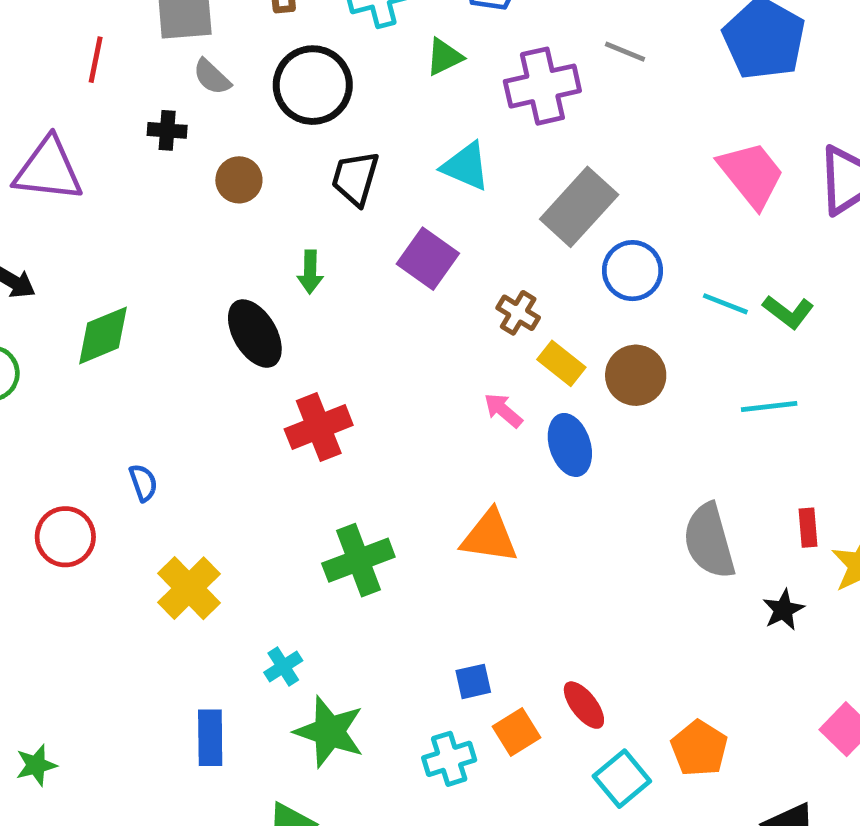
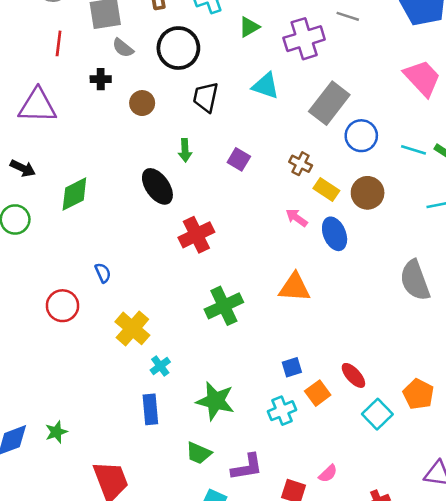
purple square: (428, 259) -> (239, 159), moved, size x0.7
cyan cross: (283, 667) -> (160, 366), moved

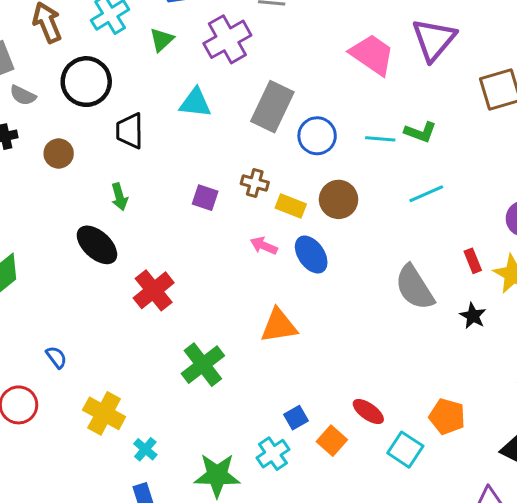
purple square: (239, 159) -> (205, 198), moved
cyan cross: (282, 411) -> (273, 454), moved

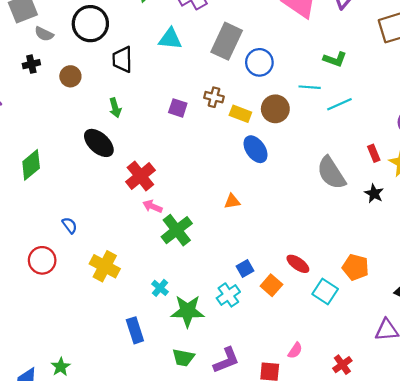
cyan line: (380, 139) -> (310, 87), moved
pink arrow: (264, 246) -> (152, 206), moved
orange triangle: (279, 326) -> (232, 201), size x0.6
cyan cross: (145, 449) -> (160, 288), moved

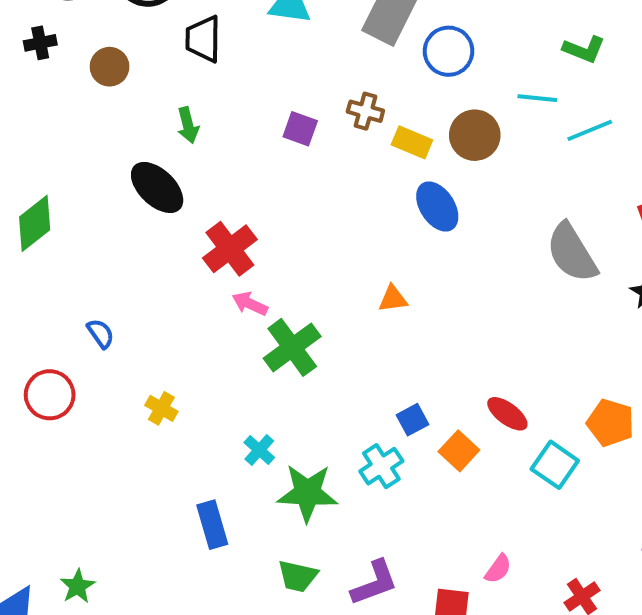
yellow cross: (105, 266) -> (161, 408), size x0.6

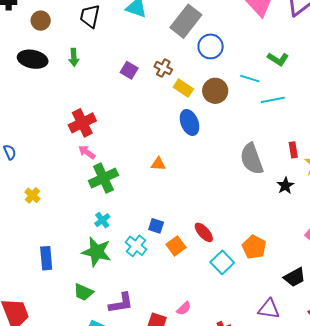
black ellipse: (157, 187) -> (33, 59), moved, turned -44
blue square: (412, 420) -> (156, 226), turned 35
cyan cross: (259, 450) -> (102, 220), moved
cyan cross: (381, 466) -> (136, 246), turned -30

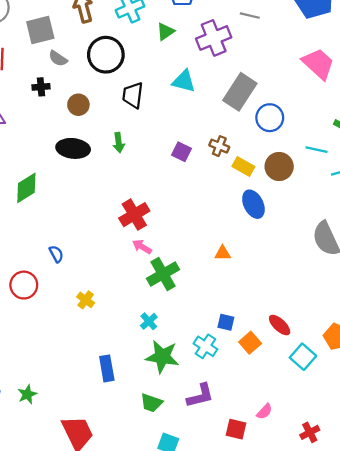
cyan cross: (102, 220) -> (149, 321), moved
purple L-shape: (121, 303) -> (200, 396), moved

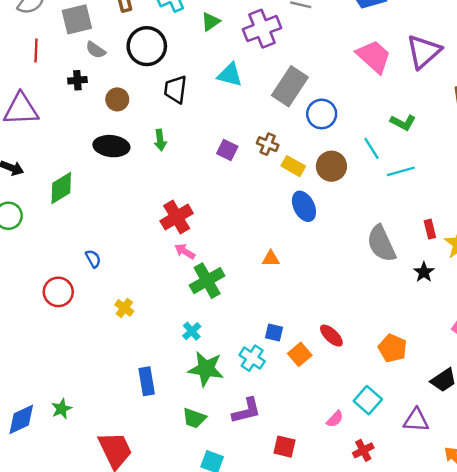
cyan line: (317, 150) -> (372, 148), turned 45
cyan square: (303, 357) -> (368, 400), moved
pink semicircle: (264, 411) -> (335, 419), moved

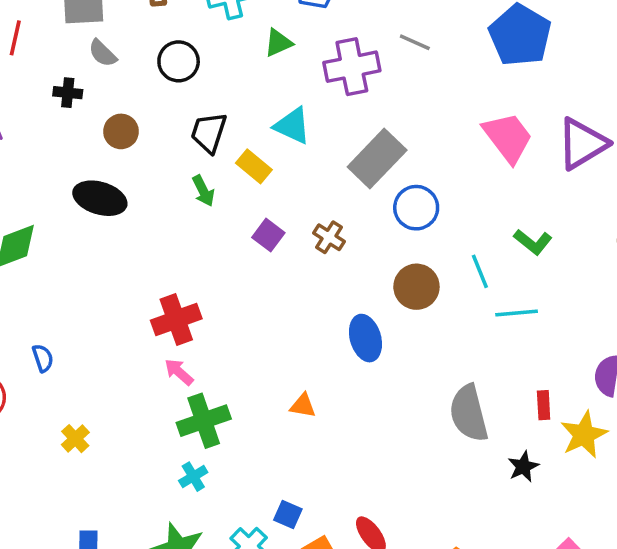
black circle: (147, 46) -> (179, 61), size x0.7
green arrow: (160, 140) -> (203, 191), moved, turned -30
yellow rectangle: (293, 166) -> (254, 166), moved
cyan cross: (192, 331) -> (193, 477), moved

